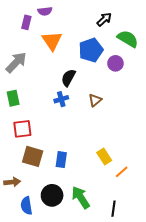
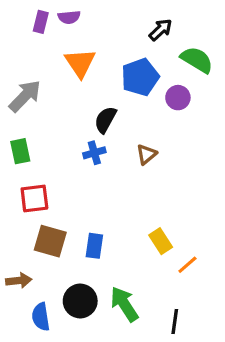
purple rectangle: (26, 22) -> (41, 22), moved

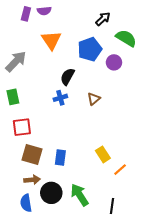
brown arrow: (19, 280) -> (32, 180), moved

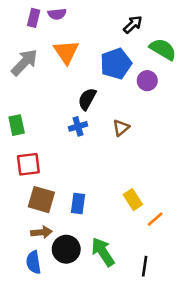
gray arrow: (16, 61) -> (24, 62), moved

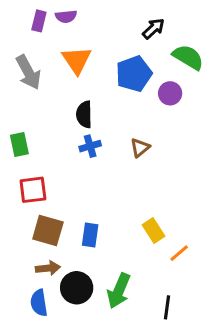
gray arrow: (24, 62) -> (28, 72), turned 108
black semicircle: (87, 99) -> (84, 114), moved, turned -30
green arrow: (103, 252) -> (119, 291), turned -124

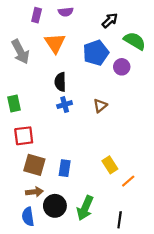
purple semicircle: (66, 16) -> (66, 12), moved
purple rectangle: (39, 21) -> (37, 15), moved

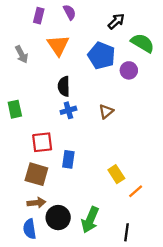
purple semicircle: (66, 12) -> (70, 12), turned -112
gray arrow: (20, 52) -> (22, 54), size x0.7
blue pentagon: (96, 53) -> (101, 56), turned -30
red square: (24, 136) -> (42, 142), moved
blue rectangle: (65, 168) -> (68, 159), moved

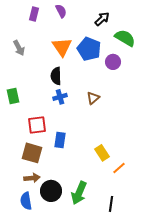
orange triangle: (58, 45) -> (62, 47), moved

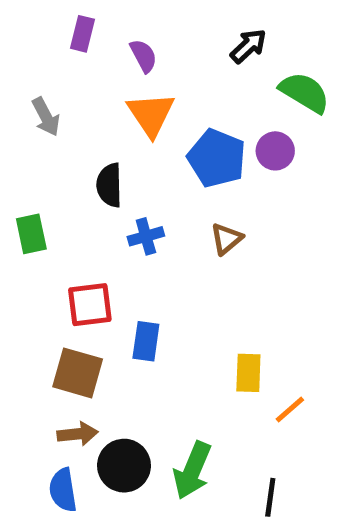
purple semicircle: (61, 11) -> (144, 56), moved
blue pentagon: (89, 49) -> (217, 158), moved
black semicircle: (56, 76) -> (109, 185), moved
yellow rectangle: (102, 153) -> (248, 373), turned 35

